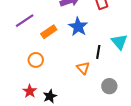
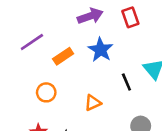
black line: (98, 52) -> (126, 82), turned -32
orange triangle: (83, 68) -> (93, 103), moved, turned 48

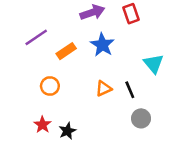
black line: (126, 82) -> (130, 90), moved
orange triangle: (93, 103) -> (104, 88), moved

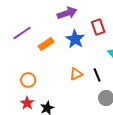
red rectangle: (131, 14) -> (98, 27), moved
orange circle: (50, 86) -> (28, 80), moved

